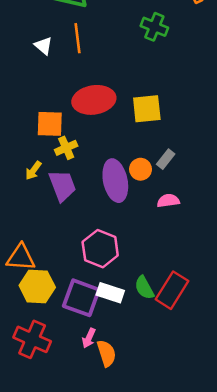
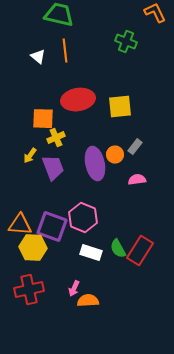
purple square: (81, 298) -> (52, 227), moved
red cross: (32, 339) -> (29, 290), turned -36
orange semicircle: (106, 353) -> (88, 301), turned -75

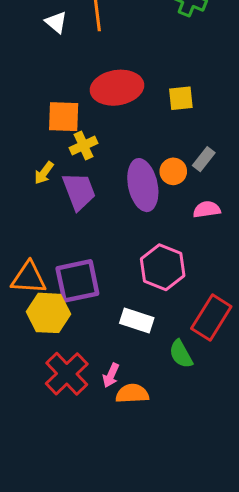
yellow square: (120, 107) -> (181, 98), size x0.7
pink hexagon: (83, 218) -> (163, 267), moved
purple square: (52, 227) -> (77, 281), turned -32
green semicircle: (118, 249) -> (181, 354), moved
red cross: (29, 290) -> (67, 374), moved, turned -32

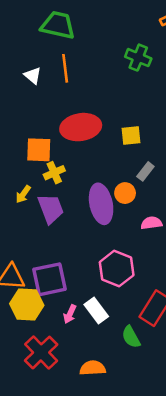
gray rectangle: (204, 159) -> (145, 171), moved
white rectangle: (137, 321) -> (96, 311), turned 35
pink arrow: (111, 375) -> (70, 314), moved

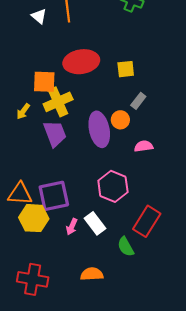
yellow cross: (54, 173) -> (58, 102), size x1.5
yellow arrow: (23, 194) -> (23, 111), moved
red cross: (41, 352) -> (33, 279), moved, turned -36

